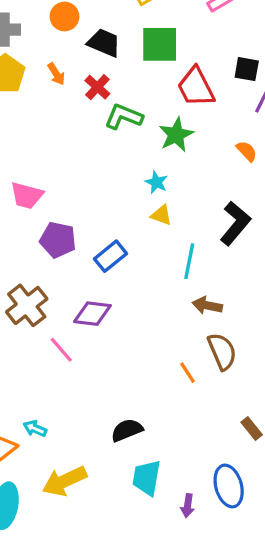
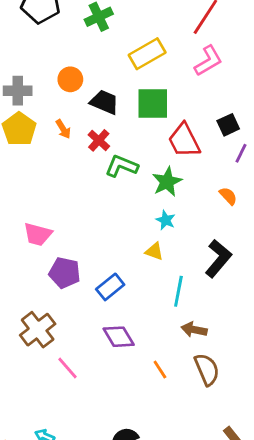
black square: (247, 69) -> (228, 125), turned -35
cyan star: (156, 182) -> (166, 220), moved
purple diamond: (92, 314) -> (119, 337), moved, turned 52
orange line: (188, 373) -> (160, 369), moved

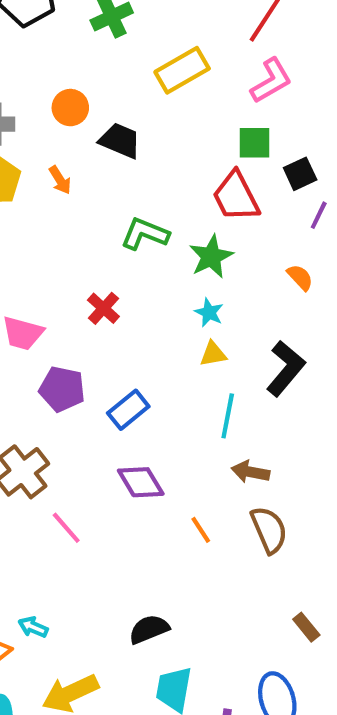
green square: (153, 104) -> (255, 143), moved, size x0.7
red cross: (99, 140) -> (103, 308), moved
yellow triangle: (154, 251) -> (213, 354), moved, turned -30

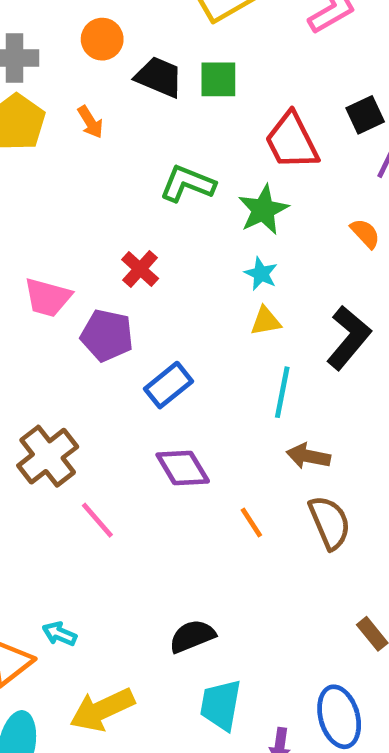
green square: (255, 143) -> (218, 79), moved
purple pentagon: (62, 389) -> (107, 335), moved

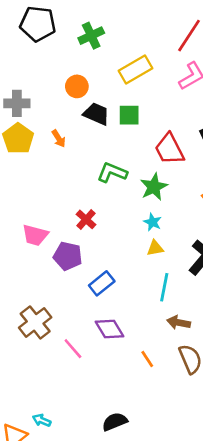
orange circle: (102, 39) -> (77, 86), moved
pink line: (97, 520) -> (73, 349), moved

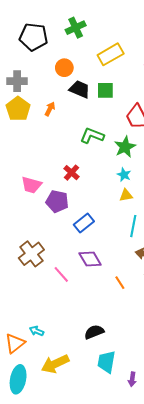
black pentagon: (38, 24) -> (33, 37), moved
orange arrow: (59, 139) -> (50, 109), turned -120

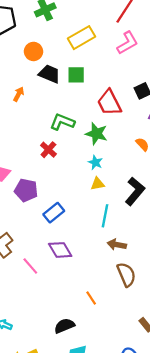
green star: (125, 147) -> (96, 134), turned -30
red cross: (72, 173) -> (48, 150), moved
orange line: (120, 283) -> (91, 298), moved

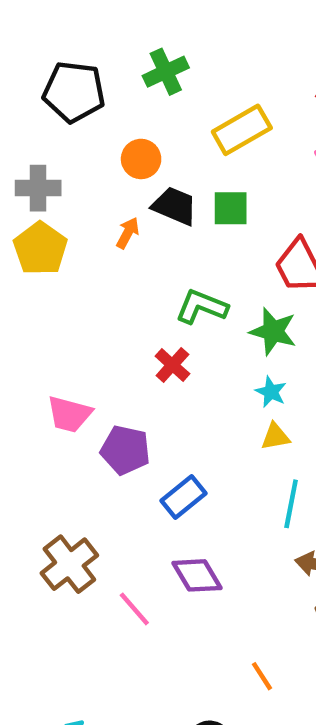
orange arrow: (19, 94) -> (128, 233), moved

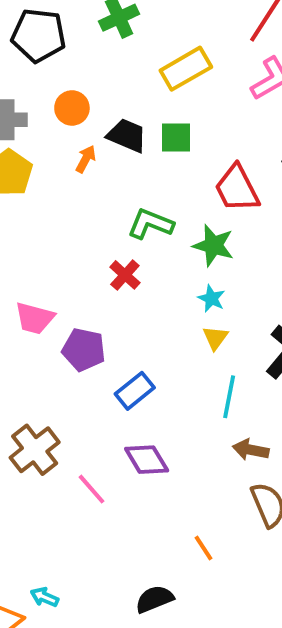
orange circle: (141, 159) -> (72, 108), moved
yellow triangle: (275, 437) -> (215, 338), turned -44

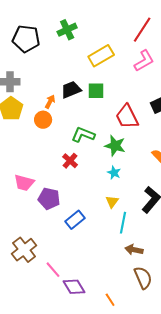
orange circle: (72, 108) -> (43, 120), moved
black trapezoid: (127, 135) -> (71, 90), turned -45
yellow triangle: (215, 338) -> (112, 202), moved
purple diamond: (147, 460) -> (74, 287), moved

